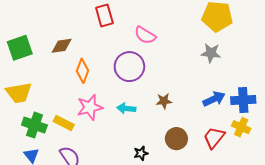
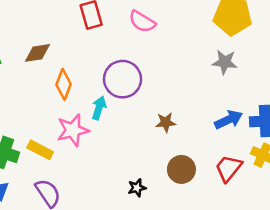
pink semicircle: (145, 35) -> (142, 22), moved
cyan arrow: (126, 108) -> (99, 108), moved, turned 102

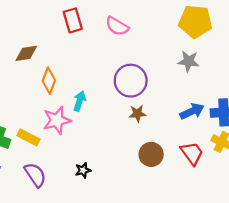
purple circle: (123, 79) -> (131, 81), moved
red trapezoid: (229, 168) -> (192, 153), turned 105
black star: (137, 188) -> (83, 170), moved

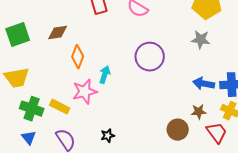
blue arrow: (192, 111) -> (204, 84), turned -145
brown star: (137, 114) -> (199, 112), moved
red trapezoid: (192, 153) -> (217, 133), moved
brown circle: (151, 154) -> (178, 130), moved

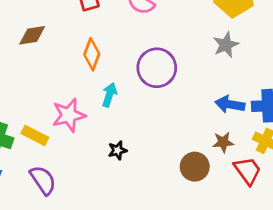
gray star: (201, 40) -> (226, 45), turned -30
orange diamond: (78, 57) -> (92, 54), moved
cyan arrow: (105, 75) -> (109, 95), moved
black star: (108, 136) -> (117, 150), moved

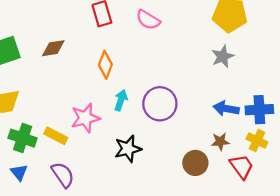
purple circle: (157, 68) -> (160, 104), moved
black star: (117, 150) -> (128, 149), size x1.6

